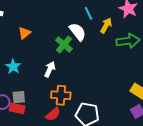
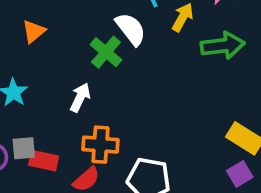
red rectangle: (17, 108) -> (44, 161), moved

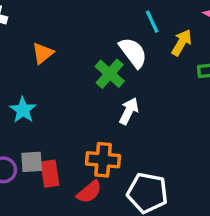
white arrow: (80, 97) -> (129, 111), moved
red rectangle: (44, 161) -> (50, 174), turned 68

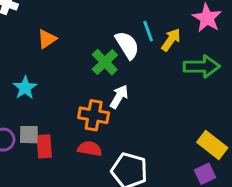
cyan line: (152, 22) -> (148, 31), moved
orange cross: (103, 160) -> (94, 115), moved
red semicircle: (89, 192) -> (90, 149), moved, turned -135

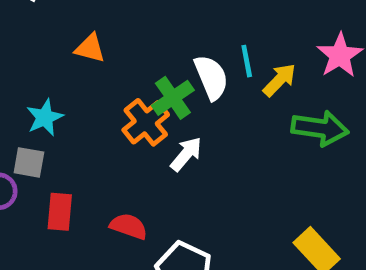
orange triangle: (47, 39) -> (90, 48), turned 40
orange cross: (94, 115) -> (146, 122), moved, turned 32
gray square: (29, 135) -> (29, 162), moved

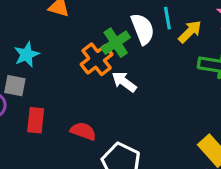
white arrow: (186, 154) -> (124, 82), turned -95

